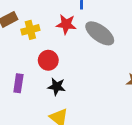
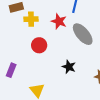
purple rectangle: (18, 83) -> (11, 70), moved
black star: (57, 87) -> (69, 67), moved

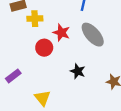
red star: (59, 21) -> (61, 33), moved
purple rectangle: (11, 70) -> (13, 76), turned 32

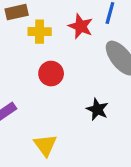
red star: (61, 33) -> (81, 26), moved

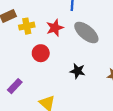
red star: (81, 26) -> (55, 28), moved, turned -30

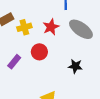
purple rectangle: (15, 86) -> (14, 62), moved

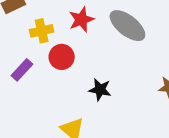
yellow cross: (24, 27) -> (42, 31), moved
black star: (75, 66) -> (100, 90), moved

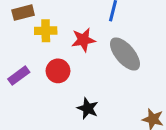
yellow cross: (42, 31) -> (46, 31), moved

